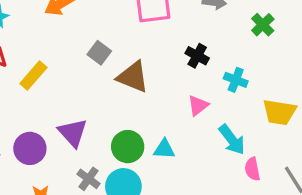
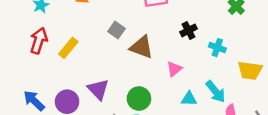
black cross: (197, 56) -> (188, 30), turned 35
pink triangle: (198, 105) -> (174, 69), moved
cyan triangle: (164, 149) -> (189, 99), moved

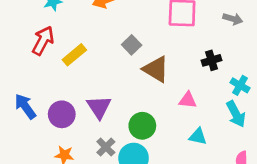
pink triangle: (174, 69) -> (188, 100), turned 35
cyan arrow: (216, 92) -> (236, 114), moved

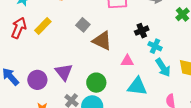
yellow rectangle: (74, 55) -> (43, 26), moved
cyan cross: (240, 85) -> (155, 46), moved
cyan triangle: (198, 136) -> (137, 86), size x1.5

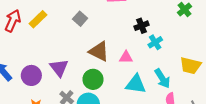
brown triangle: (102, 41) -> (99, 51), moved
cyan cross: (155, 46) -> (155, 42), turned 32
cyan arrow: (163, 68) -> (162, 78), moved

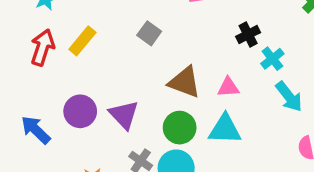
purple circle: (31, 75) -> (80, 111), moved
cyan arrow: (162, 78) -> (289, 97), moved
cyan triangle: (136, 84) -> (225, 129), moved

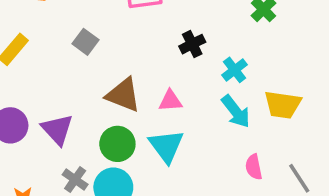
cyan cross: (272, 59) -> (235, 70), moved
cyan triangle: (225, 129) -> (166, 146), turned 51

